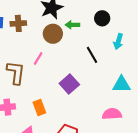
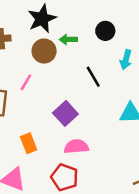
pink semicircle: (112, 114) -> (76, 147), moved

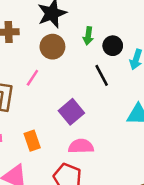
black circle: (105, 31) -> (113, 46), moved
green arrow: (68, 39) -> (88, 36), moved, turned -84

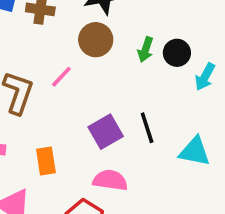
green arrow: (88, 36) -> (146, 49), moved
black line: (102, 75) -> (147, 128), moved

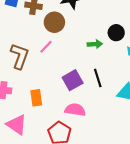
brown circle: (96, 40) -> (54, 22), moved
green arrow: (146, 49) -> (95, 44), moved, turned -112

